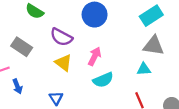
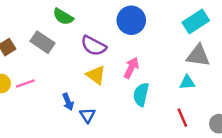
gray rectangle: (22, 47) -> (42, 42), moved
cyan semicircle: (103, 80) -> (141, 94), turned 126
blue arrow: (17, 86) -> (68, 102), moved

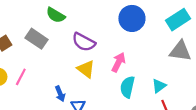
blue circle: (131, 20) -> (132, 18), moved
cyan triangle: (187, 82) -> (159, 86), moved, turned -32
pink line: (25, 84) -> (21, 77), turned -42

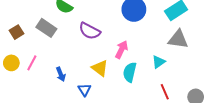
yellow triangle: (86, 69) -> (100, 68), moved
cyan triangle: (159, 86) -> (159, 62), moved
blue arrow: (60, 94) -> (61, 74), moved

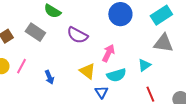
cyan semicircle: (130, 72) -> (116, 75), turned -120
blue triangle: (84, 90) -> (101, 92), moved

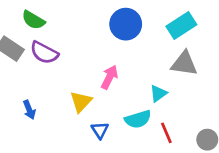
purple semicircle: (77, 35) -> (44, 53), moved
yellow triangle: (87, 71) -> (81, 102), turned 36
cyan semicircle: (116, 75) -> (138, 119), moved

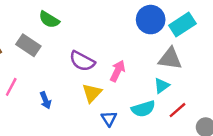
blue circle: (126, 24) -> (151, 20), moved
purple semicircle: (44, 53) -> (82, 61), moved
gray triangle: (184, 64) -> (170, 59), moved
red line: (166, 133) -> (178, 110), moved, turned 72

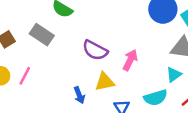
yellow triangle: (92, 93) -> (105, 82), turned 35
blue arrow: (45, 100) -> (79, 95), moved

